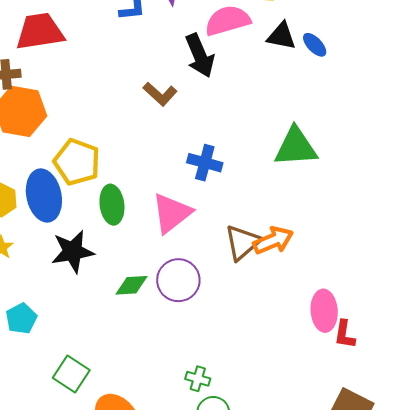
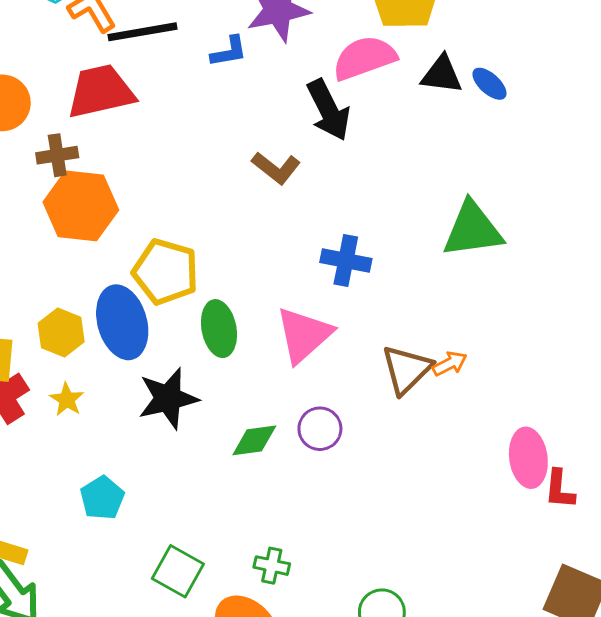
orange arrow: (273, 240) -> (450, 364), size x0.6
purple circle: (178, 280) -> (320, 429), size x0.7
green cross: (198, 379) -> (272, 566), moved

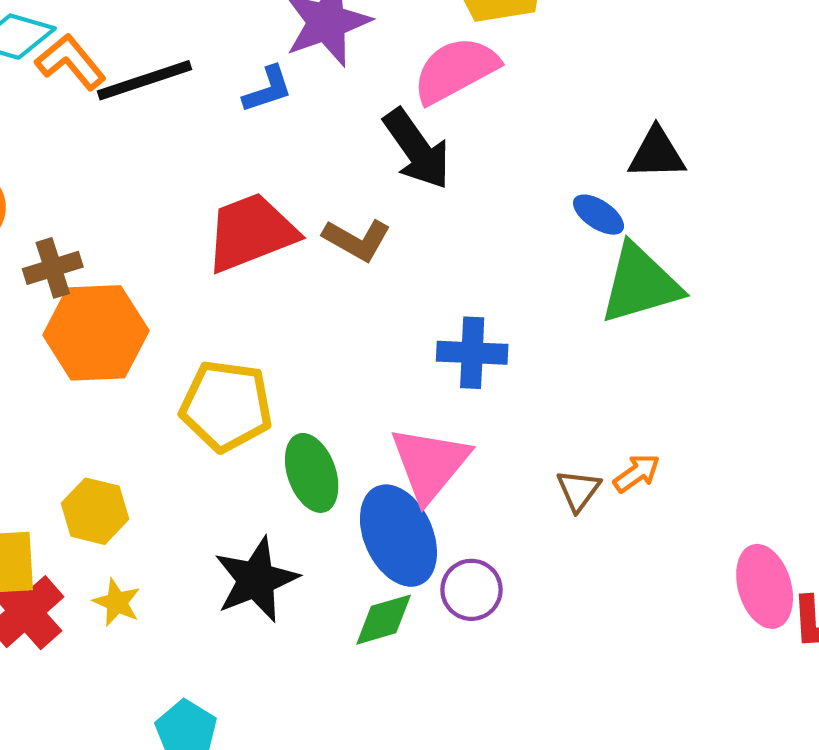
black triangle: (442, 75) -> (657, 154), moved
blue ellipse: (489, 84) -> (599, 215), moved
red trapezoid: (101, 91) -> (251, 232), moved
blue ellipse: (122, 322) -> (398, 536), moved
brown triangle: (407, 369) -> (578, 490), size x0.6

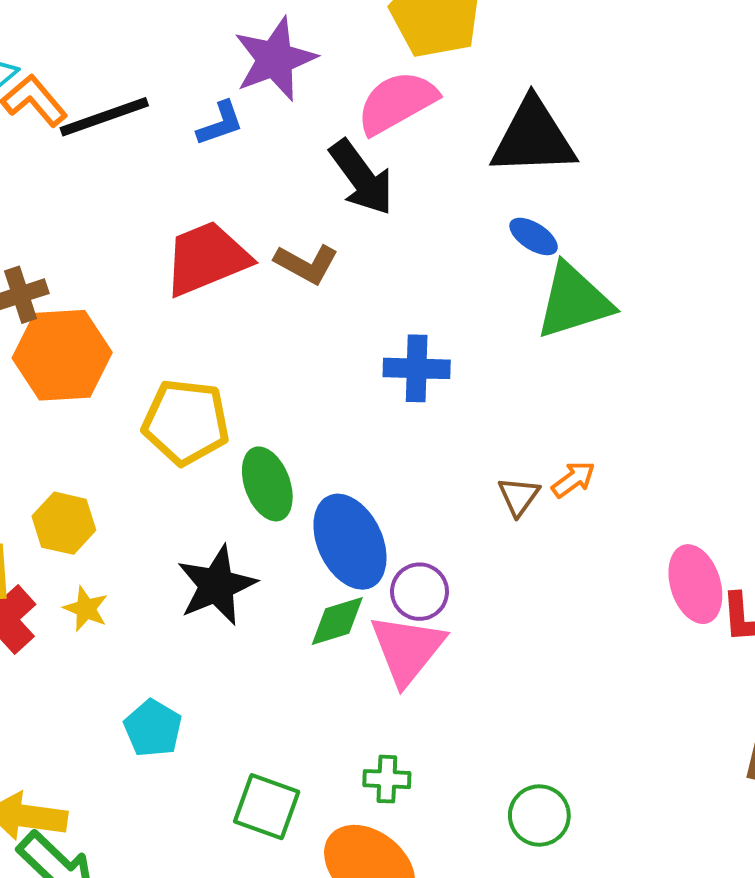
black triangle: (657, 154) -> (533, 138), moved, size x1.6
pink triangle: (430, 464) -> (407, 649), moved

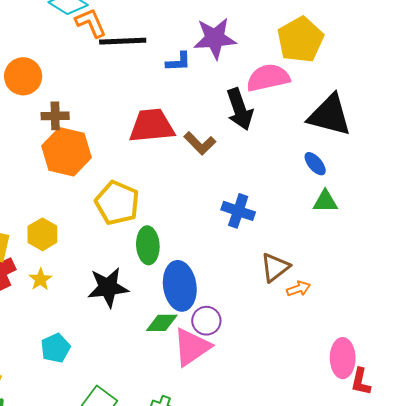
green triangle: (574, 301) -> (325, 201), size x0.6
brown triangle: (519, 496) -> (275, 267), moved, size x1.4

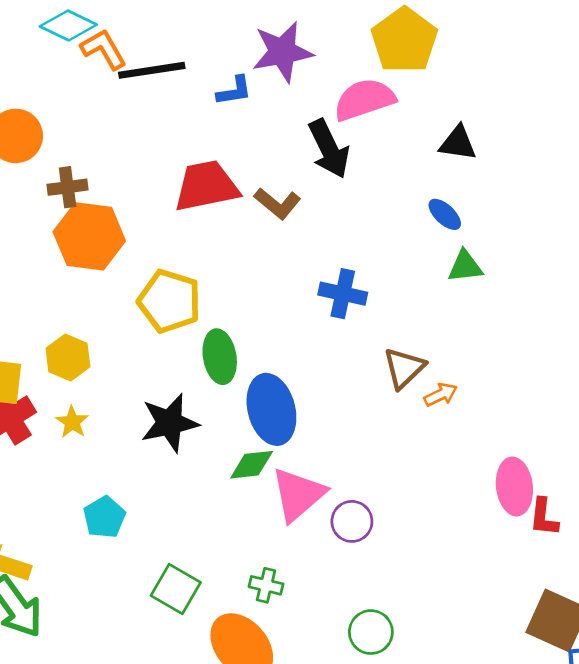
black triangle: (330, 115) -> (458, 143), size x0.6
purple circle: (206, 321) -> (352, 521), moved

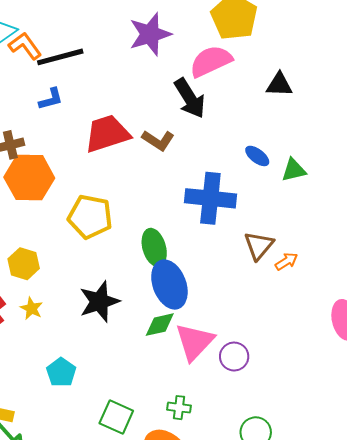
blue L-shape: (234, 91) -> (51, 99), moved
blue ellipse: (445, 214) -> (257, 156), moved
blue cross: (343, 294) -> (210, 198), size x1.5
green ellipse: (220, 357) -> (154, 247), moved

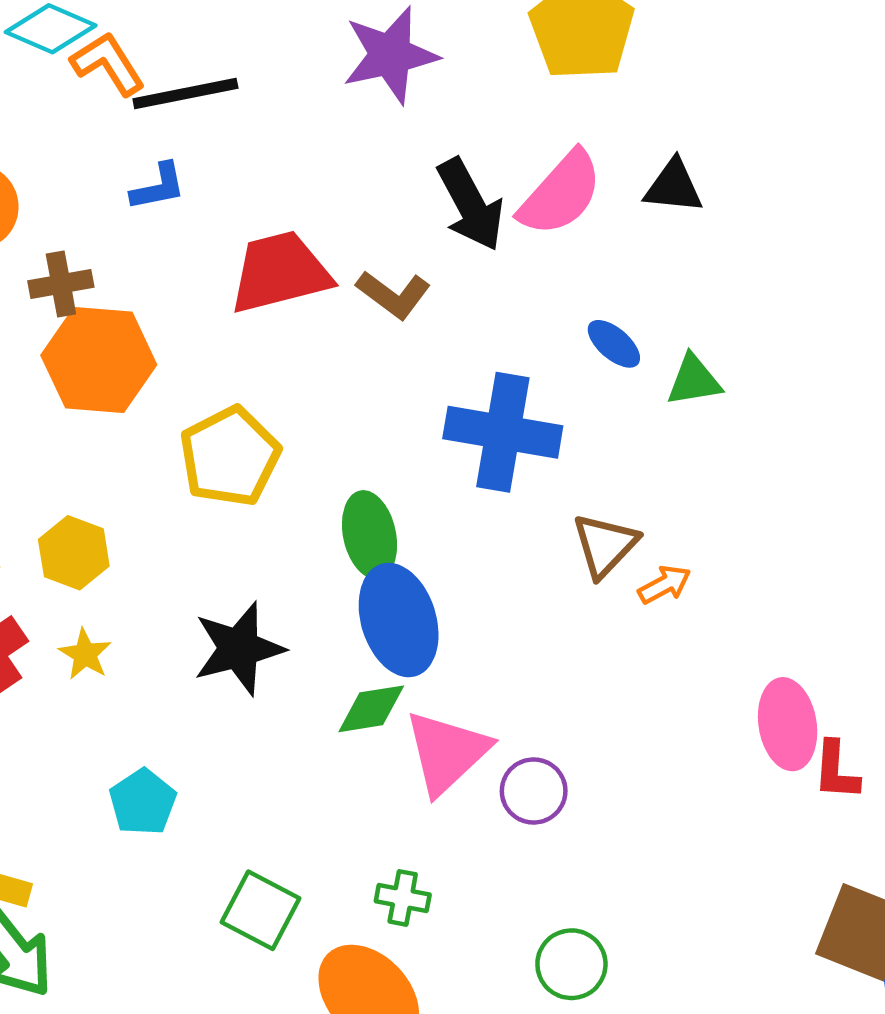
pink semicircle: (211, 61) -> (561, 194), moved, turned 153
yellow pentagon: (90, 217) -> (230, 457), turned 30

